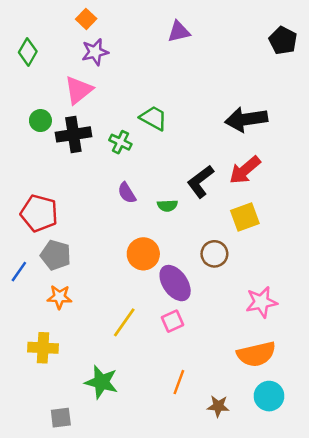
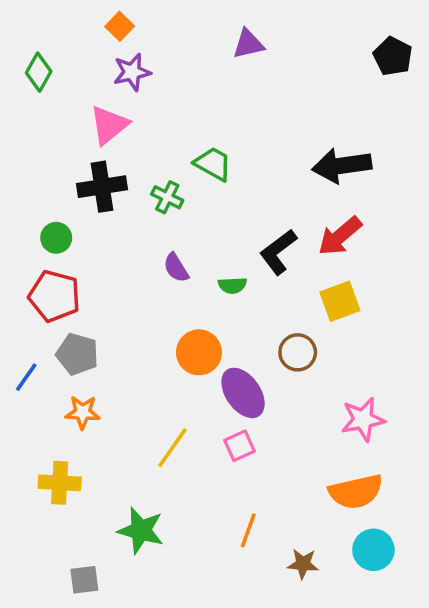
green circle: (40, 121) -> (56, 238), moved

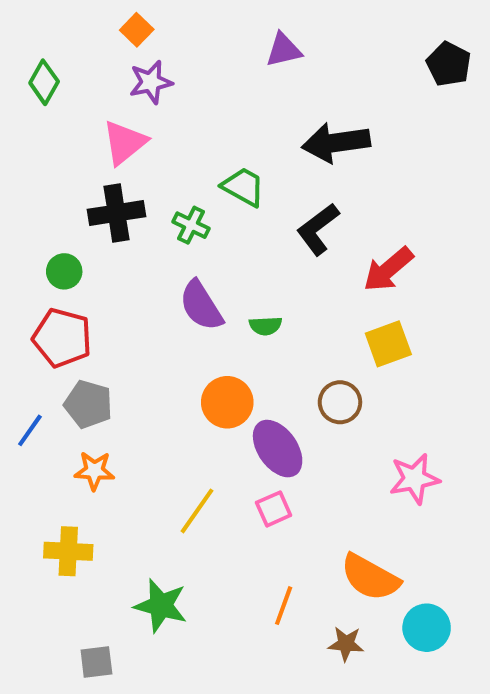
black arrow: (342, 166) -> (336, 143), moved
black L-shape: (278, 252) -> (318, 229), moved
purple semicircle: (176, 268) -> (201, 306), size x1.5
orange semicircle: (356, 492) -> (370, 577), moved, turned 42

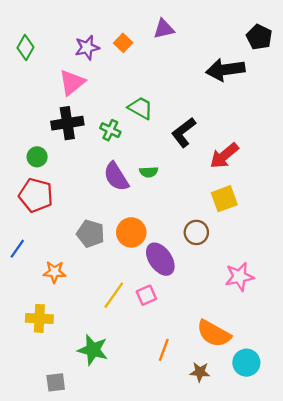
orange square: (137, 30) -> (123, 43), moved
black arrow: (336, 143) -> (225, 70), moved
green semicircle: (265, 326) -> (149, 172), moved
gray pentagon: (88, 404) -> (91, 234), moved
pink square: (274, 509) -> (146, 295), moved

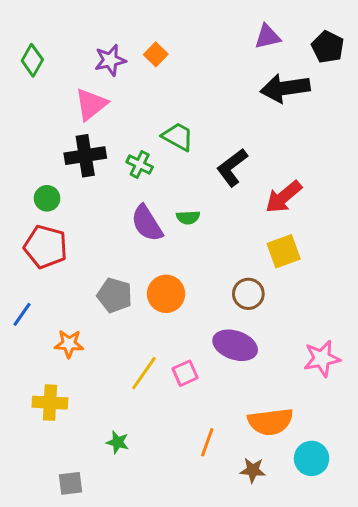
purple triangle: (164, 29) -> (267, 37), moved
purple ellipse: (160, 259) -> (235, 345), moved, turned -36
pink star: (239, 277) -> (322, 358), moved
orange semicircle: (214, 334) -> (270, 422), turned -36
green star: (93, 350) -> (118, 442), size x0.6

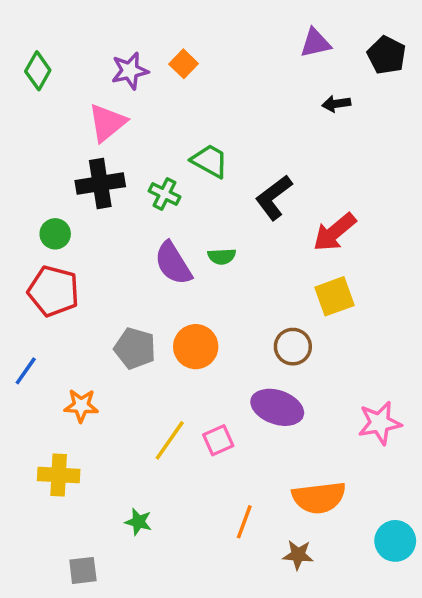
black arrow: (285, 88) -> (336, 104), size x0.5
cyan circle: (312, 458) -> (395, 541), moved

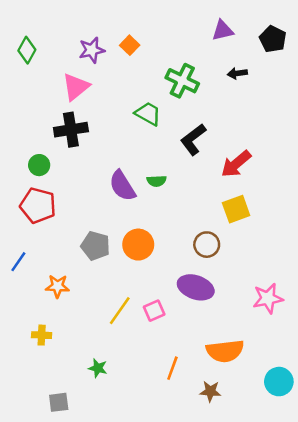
green cross: (164, 194) -> (182, 81), moved, size x1.5
yellow cross: (59, 475) -> (42, 335), size x0.7

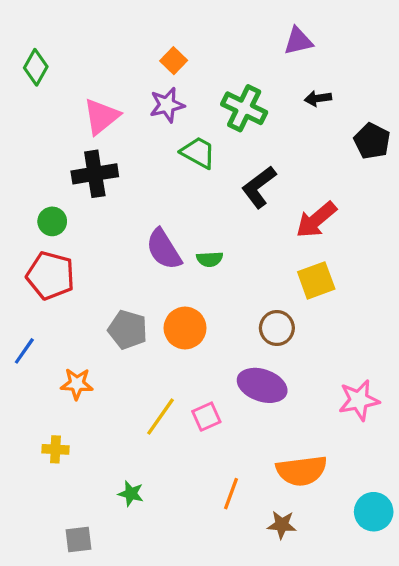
black pentagon: (273, 39) -> (372, 141), moved
purple star: (92, 50) -> (167, 105), moved
green semicircle: (157, 181) -> (210, 259), moved

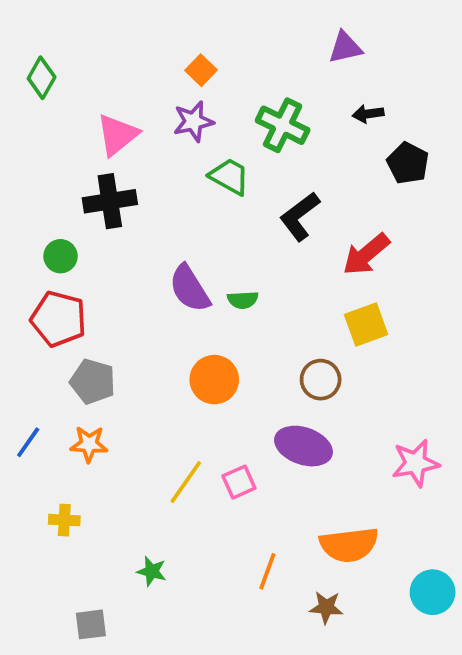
black pentagon: (372, 141) -> (408, 163), moved
gray pentagon: (128, 330) -> (93, 381), moved
blue line: (24, 351) -> (28, 442), moved

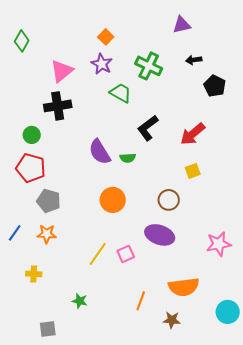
purple star: (193, 121) -> (102, 64), turned -30
black L-shape: (300, 216) -> (148, 128), moved
yellow square: (366, 325) -> (193, 171), size x0.7

